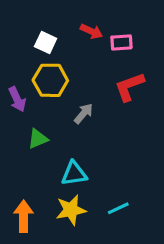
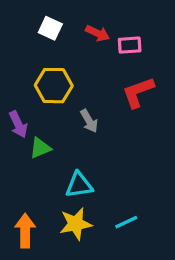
white square: (46, 42) -> (50, 28), moved
purple arrow: (17, 99) -> (18, 124), moved
gray arrow: (84, 114) -> (89, 121), turned 110

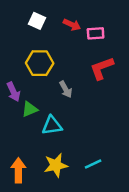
cyan triangle: (79, 185) -> (52, 125), moved

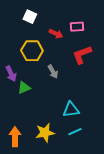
red arrow: (72, 25) -> (56, 34), moved
cyan triangle: (52, 125) -> (71, 110), moved

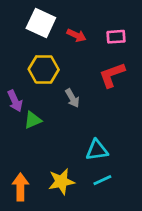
white square: (30, 17) -> (41, 23), size x1.5
pink rectangle: (77, 27) -> (116, 37), moved
red arrow: (56, 34) -> (76, 35), moved

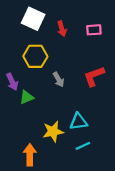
red arrow: (76, 35) -> (62, 29), turned 48
red L-shape: (112, 75) -> (94, 76), moved
yellow star: (61, 182) -> (53, 132), moved
orange arrow: (20, 187) -> (30, 155), moved

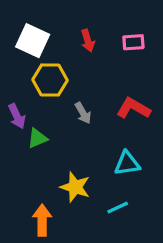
white square: (33, 19) -> (33, 41), moved
red L-shape: (94, 76) -> (133, 108), turned 50
cyan triangle: (78, 122) -> (127, 163), moved
yellow star: (53, 132) -> (75, 187), turned 30

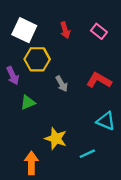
pink rectangle: (133, 42) -> (99, 31), turned 42
purple arrow: (17, 116) -> (13, 76), moved
cyan triangle: (127, 163) -> (106, 121), moved, turned 30

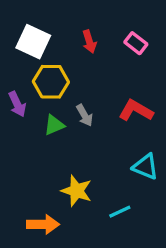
green triangle: (28, 102) -> (54, 125), moved
orange arrow: (31, 163) -> (43, 224), turned 90

